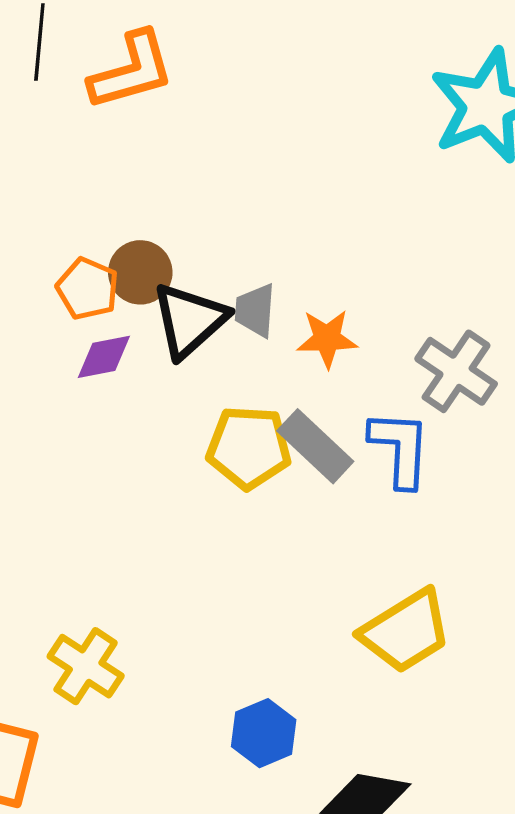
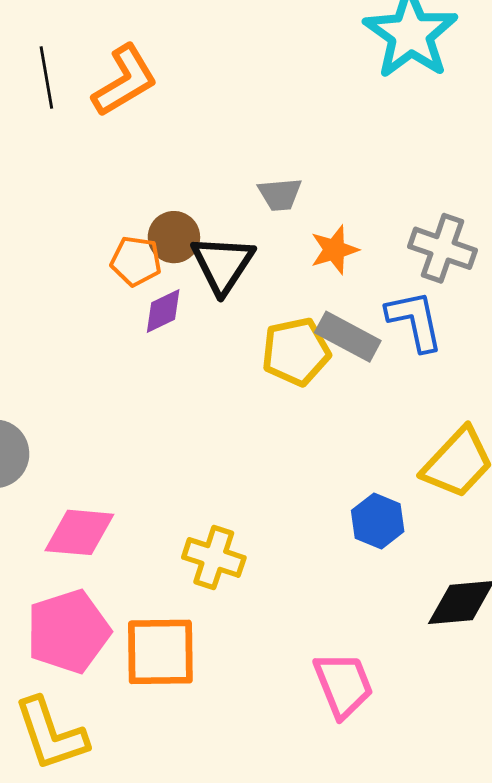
gray trapezoid: (255, 310) -> (280, 194), moved, turned -84
blue hexagon: (264, 733) -> (378, 521), moved

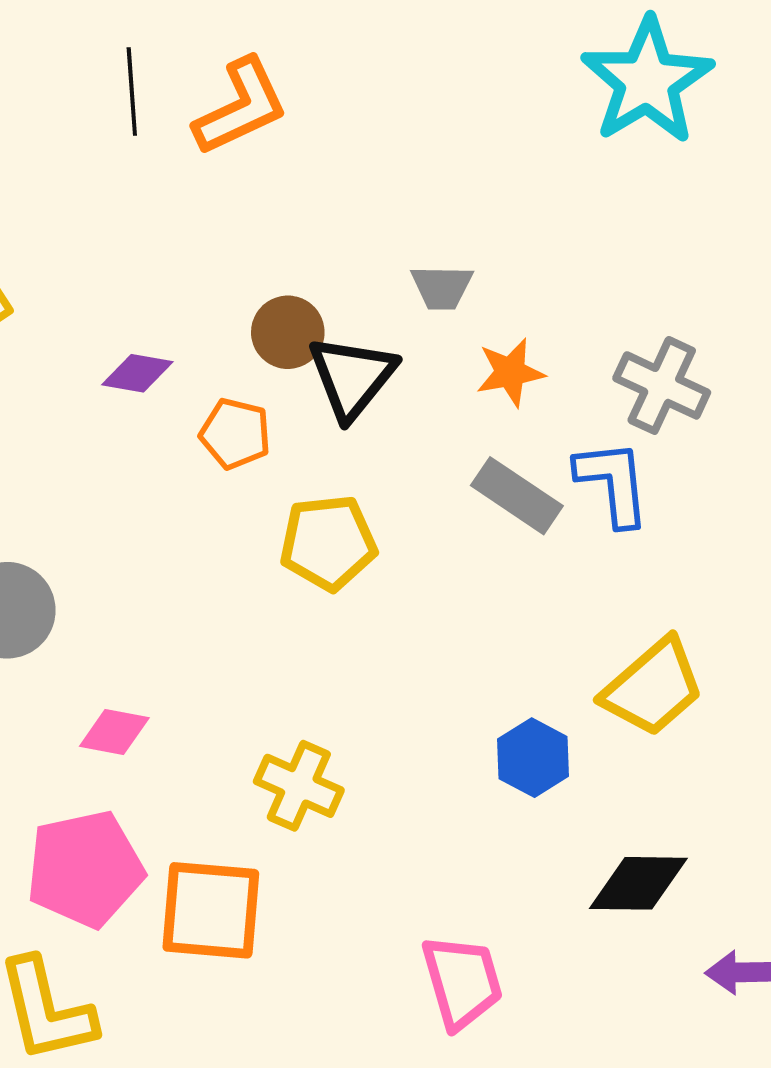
orange pentagon: (136, 261) -> (235, 434), moved
purple diamond: (163, 311) -> (137, 373), moved, turned 30
yellow pentagon: (296, 352) -> (328, 543), moved
pink diamond: (79, 532) -> (114, 732), size x0.7

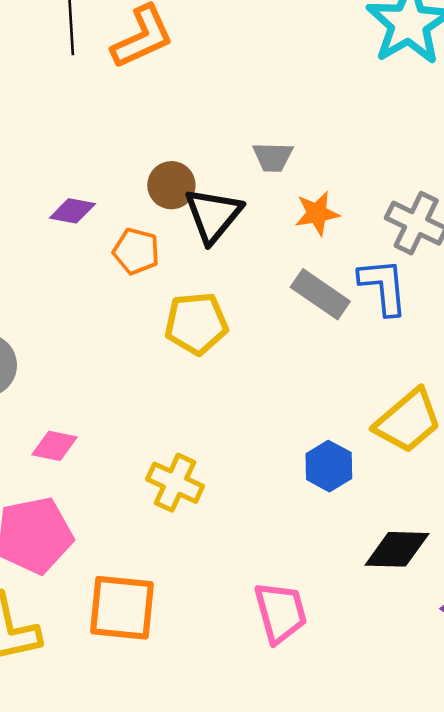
orange square: (211, 910) -> (122, 608), moved

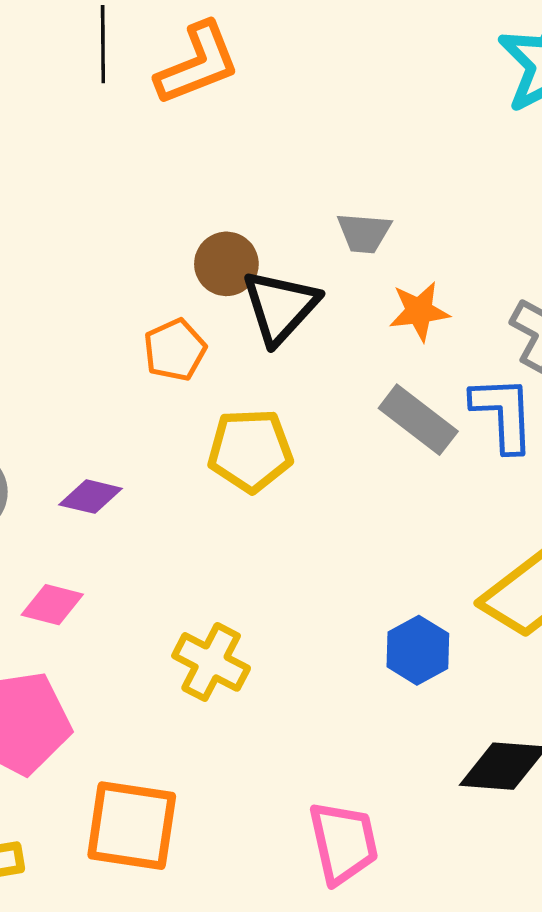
purple diamond: (72, 211) -> (91, 497), moved
orange pentagon: (136, 251) -> (175, 350), turned 30

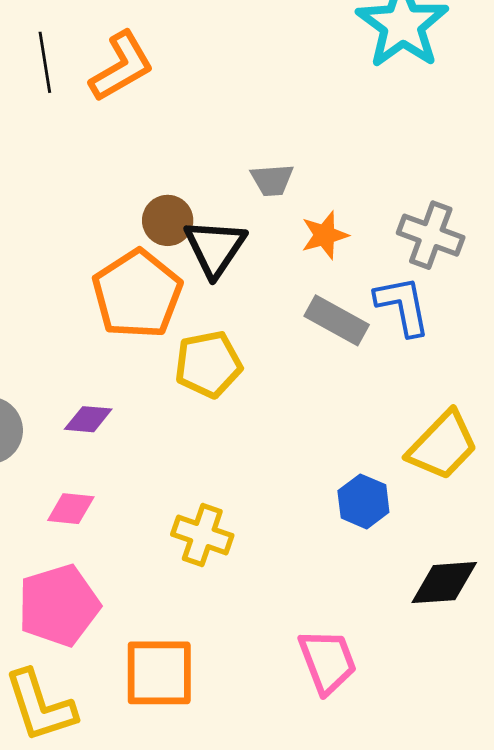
orange pentagon: (175, 350) -> (137, 294), size x1.8

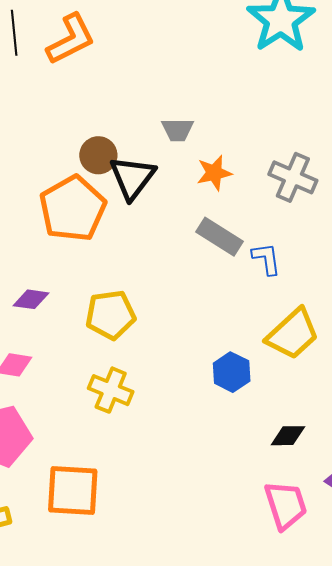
blue L-shape: (403, 306) -> (266, 259), moved, size x0.7
yellow pentagon: (208, 364) -> (110, 315), moved
black diamond: (444, 583) -> (288, 436), size x0.7
pink trapezoid: (327, 661) -> (286, 505), moved

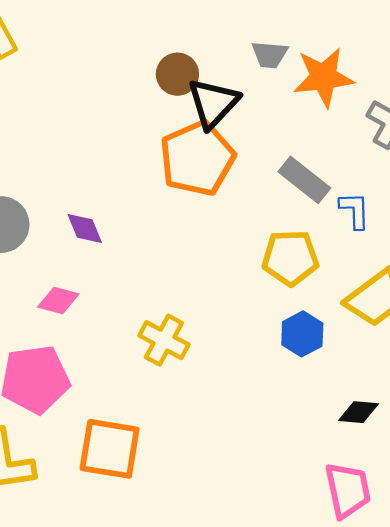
orange star: (214, 173) -> (324, 77), moved, size x1.5
orange pentagon: (73, 209) -> (197, 158), moved
purple diamond: (31, 299) -> (85, 229), turned 54
yellow pentagon: (110, 315) -> (290, 258), moved

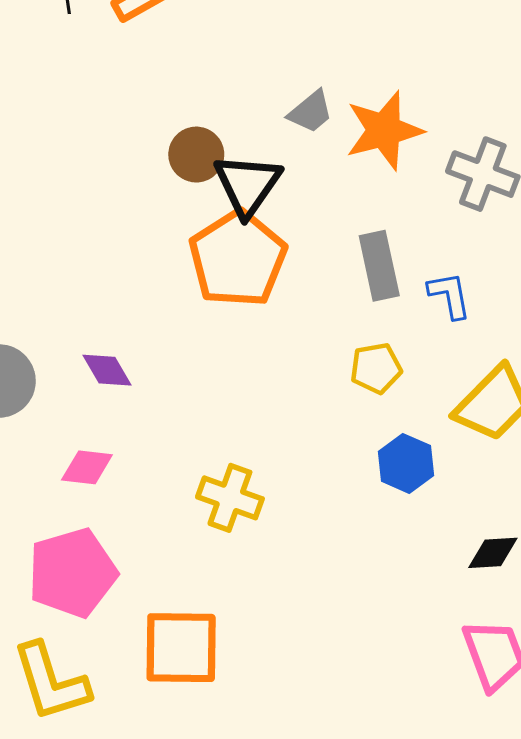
gray trapezoid: (270, 55) -> (311, 112), turned -36
gray rectangle: (304, 180) -> (379, 266), turned 48
yellow pentagon: (290, 258) -> (376, 368), size x0.7

